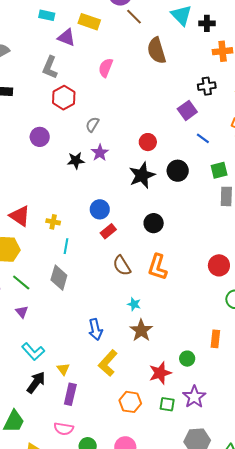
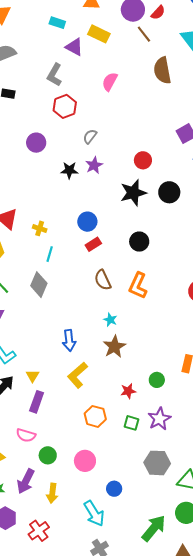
red star: (160, 373) -> (128, 391), size x0.7

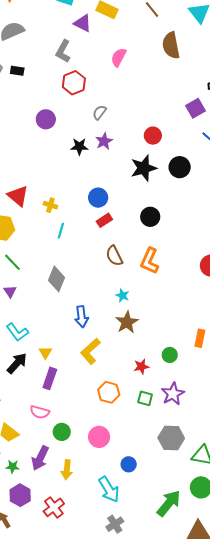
gray diamond: (39, 285) -> (56, 279), moved

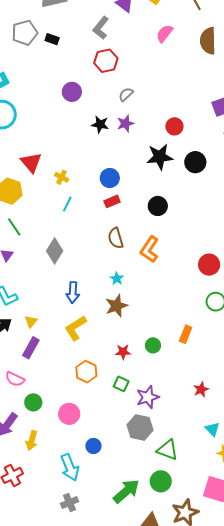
pink semicircle: (119, 57) -> (165, 34), moved
purple star: (173, 394) -> (148, 397), moved

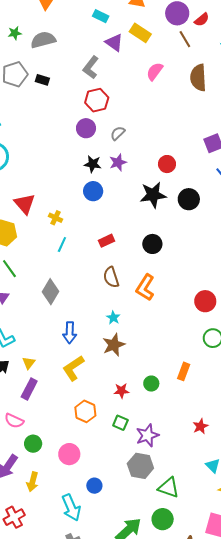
purple circle: (72, 92) -> (86, 128), moved
blue circle: (110, 178) -> (93, 191), moved

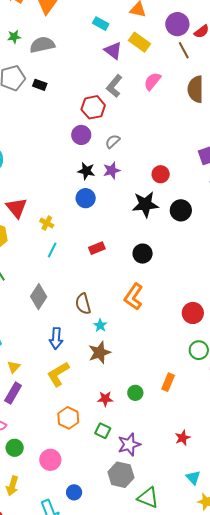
gray L-shape: (91, 67) -> (114, 86), moved
brown semicircle: (111, 277) -> (83, 304), moved

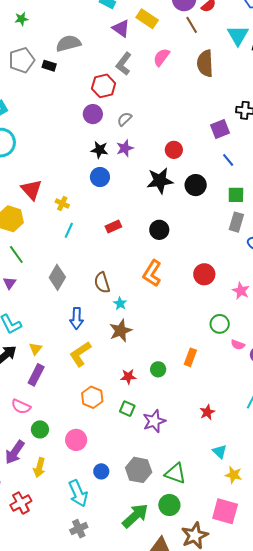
gray semicircle: (42, 45) -> (68, 43), moved
red circle: (193, 313) -> (204, 274), moved
gray hexagon: (121, 475) -> (139, 470), moved

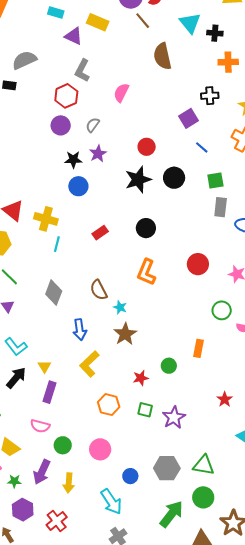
pink semicircle: (162, 57) -> (121, 93), moved
yellow cross: (62, 204) -> (46, 219), size x1.6

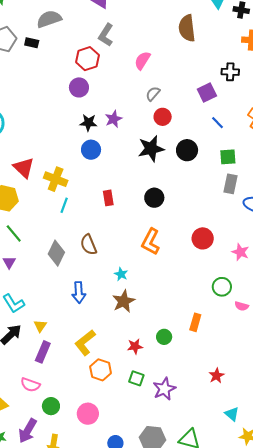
gray semicircle: (93, 125) -> (153, 94), moved
red rectangle: (100, 233) -> (108, 198), turned -70
brown semicircle: (99, 290) -> (89, 245), moved
yellow L-shape: (89, 364) -> (85, 343), moved

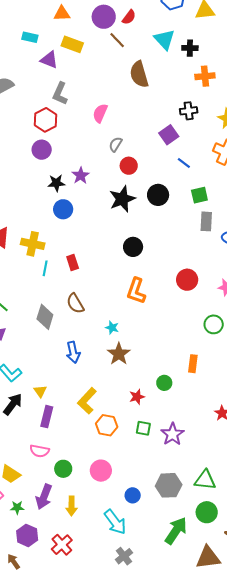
red rectangle: (108, 198) -> (73, 262), moved

